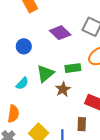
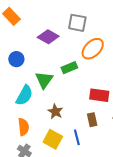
cyan semicircle: (22, 83) -> (24, 95), size x1.5
brown star: (63, 89) -> (55, 112), moved

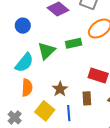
brown star: (55, 112) -> (60, 89), moved
orange semicircle: (23, 127) -> (27, 88), moved

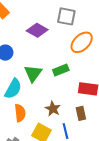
green rectangle: (74, 43) -> (61, 70), moved

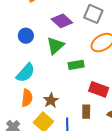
green triangle: (33, 73) -> (55, 46), moved
brown star: (53, 109) -> (51, 100), moved

